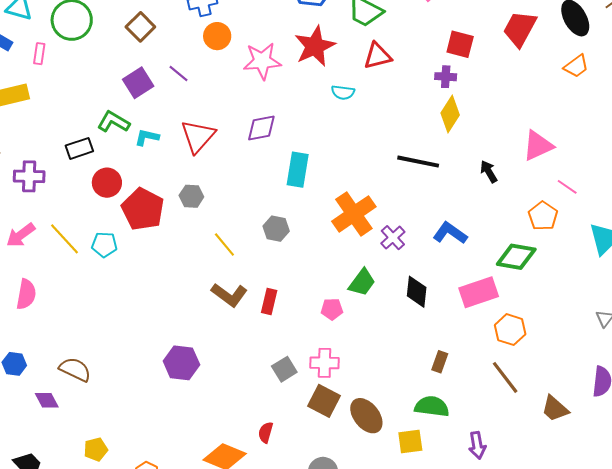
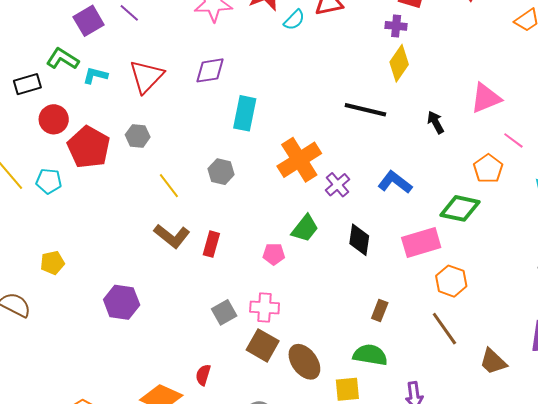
cyan semicircle: (343, 92) -> (294, 20), moved, turned -55
yellow pentagon: (96, 449) -> (52, 263), moved

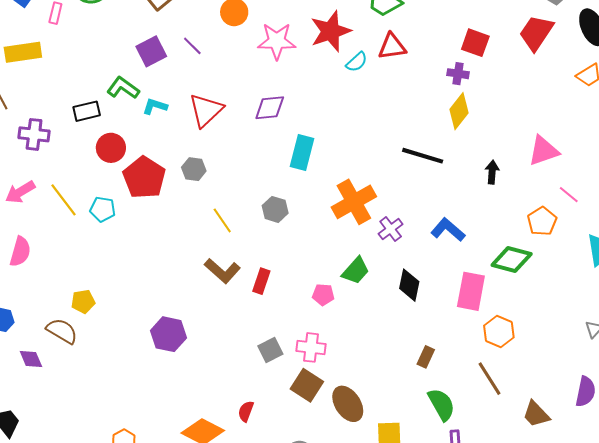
black arrow: (436, 122) -> (492, 172), turned 30
pink rectangle: (421, 243) -> (471, 291), turned -66
yellow pentagon: (52, 263) -> (83, 301), moved
green semicircle: (370, 355) -> (442, 404), moved, turned 48

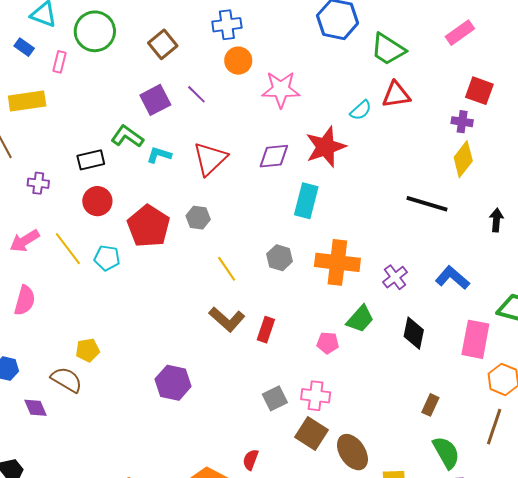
red star: (331, 31) -> (326, 147), moved
purple cross: (34, 134) -> (38, 183), size x0.7
red circle: (111, 148) -> (97, 201), moved
orange cross: (354, 202) -> (337, 262), moved, turned 36
brown line: (489, 379) -> (494, 427), turned 51

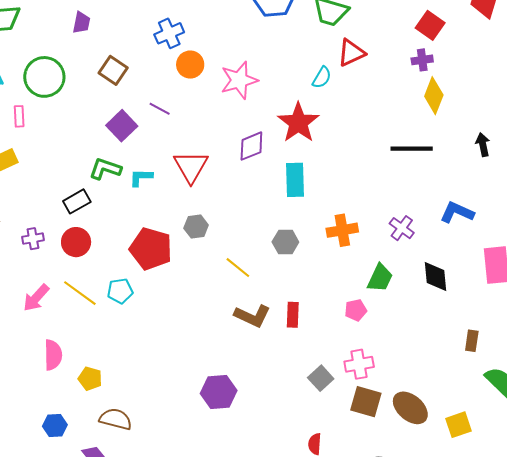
red square: (479, 91) -> (430, 25), turned 32
red circle: (97, 201) -> (76, 242), moved
orange cross: (337, 262) -> (342, 230), size x0.7
yellow pentagon: (88, 350) -> (90, 379), moved, turned -30

